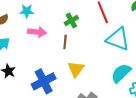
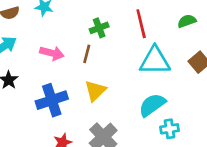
pink arrow: (37, 32) -> (52, 53), moved
cyan triangle: (118, 39) -> (155, 61), turned -30

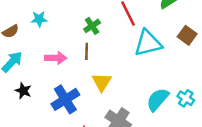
cyan semicircle: (152, 105) -> (158, 99), moved
cyan cross: (170, 129) -> (186, 98), moved, turned -35

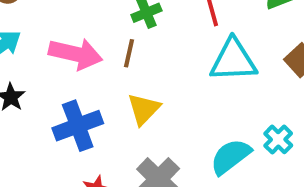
pink arrow: (56, 58) -> (76, 54), size x1.4
cyan cross: (186, 98) -> (278, 139), moved

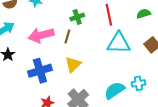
pink arrow: (76, 54) -> (41, 35), turned 150
cyan cross: (278, 139) -> (138, 83), turned 32

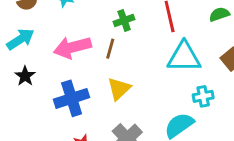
cyan cross: (138, 83) -> (203, 96), moved

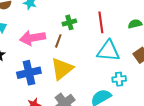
yellow triangle: (119, 89) -> (62, 69), size x1.4

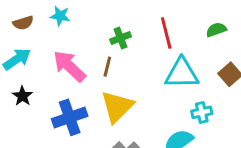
pink arrow: (32, 38) -> (69, 66), turned 60

